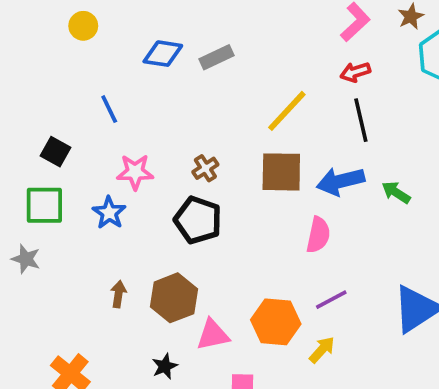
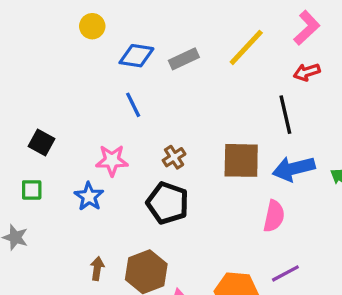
yellow circle: (83, 26) -> (92, 26), moved
blue line: (109, 109) -> (133, 105), moved
yellow line: (287, 111) -> (246, 47), moved
black line: (361, 120) -> (285, 115), moved
green square: (44, 205) -> (32, 190), size x0.6

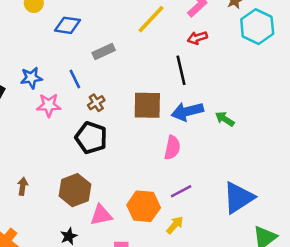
gray rectangle: (184, 59) -> (104, 52), moved
blue line: (133, 105) -> (75, 79), moved
blue star: (89, 196) -> (31, 78), moved, turned 30
brown arrow: (97, 269) -> (23, 186), moved

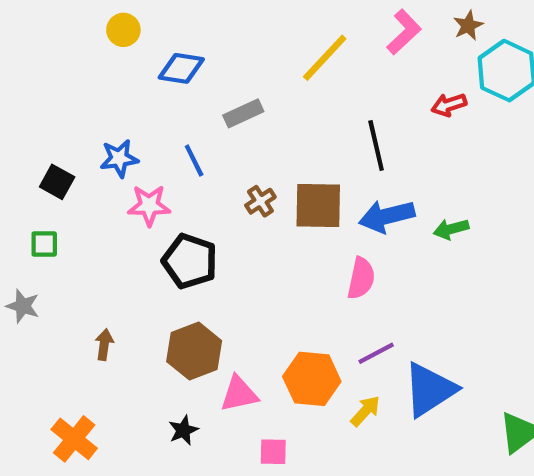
red arrow: (197, 38) -> (449, 105), moved
brown cross: (96, 103) -> (260, 201), moved
green arrow: (225, 119) -> (451, 229), turned -48
black pentagon: (91, 138) -> (190, 261), moved
blue triangle: (238, 198) -> (430, 390), moved

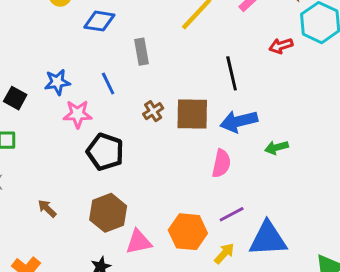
gray rectangle: (243, 113) -> (141, 52), turned -75
green arrow: (451, 229) -> (277, 147), moved
brown arrow: (104, 345) -> (47, 208), turned -54
blue triangle: (430, 390) -> (268, 239), turned 30

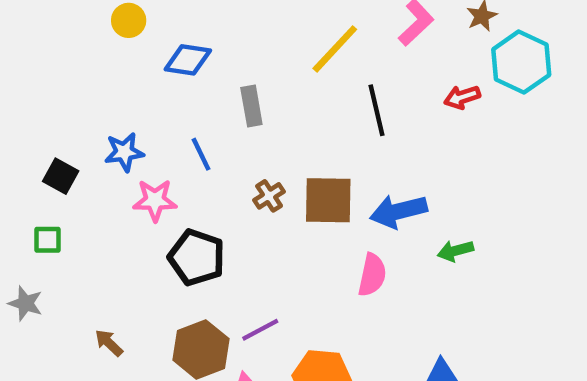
black line: (232, 73) -> (376, 110), moved
purple line: (232, 214) -> (260, 330), moved

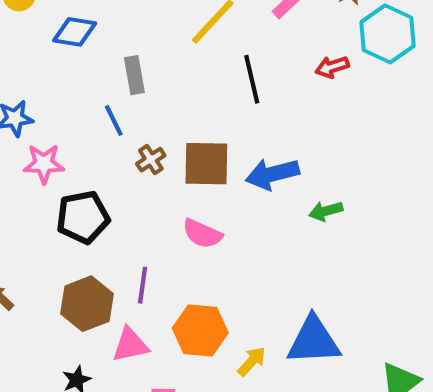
blue line: (201, 154) -> (114, 120), moved
black pentagon: (197, 257) -> (83, 217), turned -30
pink semicircle: (372, 275) -> (202, 234), moved, turned 102
purple line: (260, 330) -> (143, 285), turned -54

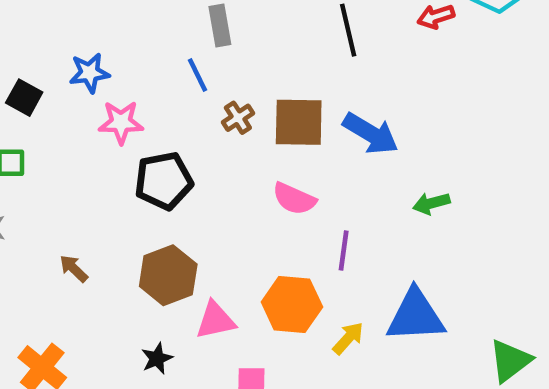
blue arrow: (272, 174) -> (371, 134), turned -135
green arrow: (326, 211) -> (431, 203), moved
purple line: (143, 285) -> (344, 251), moved

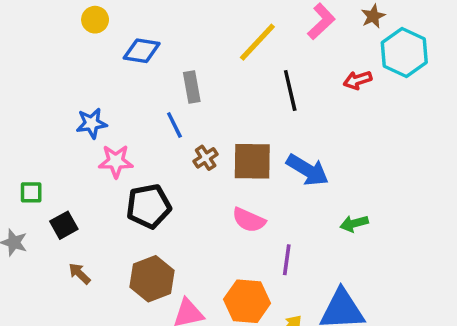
black square: (24, 98) -> (64, 225), moved, turned 32

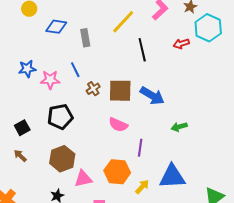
gray rectangle: (192, 87) -> (85, 38), moved
pink star: (116, 161) -> (50, 80), moved
black square: (64, 225) -> (22, 128), moved

